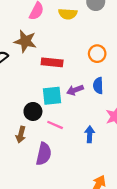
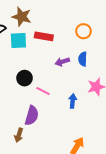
cyan square: (52, 96) -> (18, 41), moved
brown arrow: (21, 135) -> (19, 135), moved

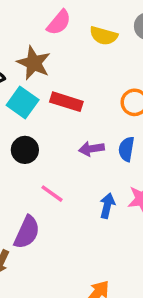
cyan square: (18, 41) -> (23, 102), turned 30
black circle: (25, 78) -> (25, 150), moved
blue arrow: (73, 101) -> (107, 206), moved

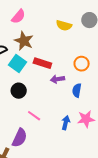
pink semicircle: (59, 22) -> (18, 16), moved
purple arrow: (91, 149) -> (57, 79), moved

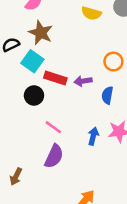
red rectangle: (42, 63) -> (55, 78), moved
purple semicircle: (20, 138) -> (54, 156), moved

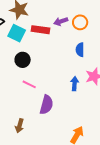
red rectangle: (55, 78) -> (40, 30), moved
purple arrow: (83, 81) -> (61, 21), moved
pink line: (53, 127) -> (29, 84), moved

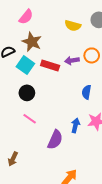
orange circle: (80, 22) -> (92, 55), moved
purple semicircle: (46, 105) -> (55, 140), moved

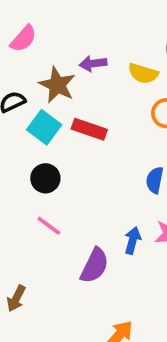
pink semicircle: (26, 17) -> (23, 39), moved
yellow semicircle: (73, 26) -> (143, 73), moved
purple arrow: (72, 60) -> (93, 63), moved

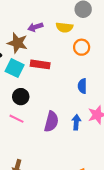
pink line: (49, 226) -> (16, 119), moved
purple semicircle: (95, 266) -> (51, 122), moved

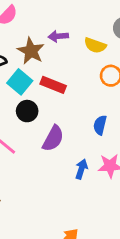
black circle: (21, 97) -> (27, 111), moved
purple semicircle: (51, 122) -> (53, 139), moved

